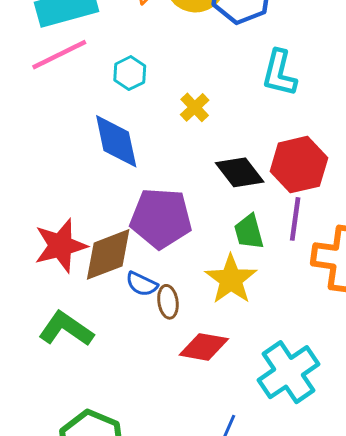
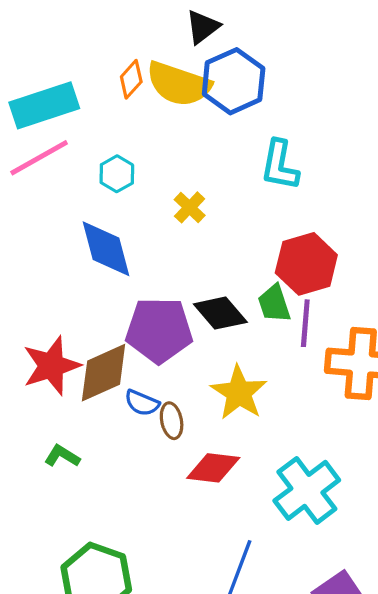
black diamond: (240, 172) -> (220, 313), moved
green trapezoid: (249, 232) -> (274, 304), moved
green L-shape: (66, 329) -> (62, 456), size x0.6

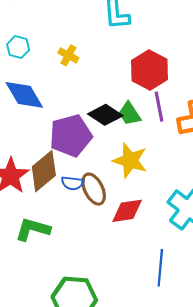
green trapezoid: (274, 304) -> (129, 114), moved
brown ellipse: (172, 421) -> (94, 189), size x1.4
green L-shape: (62, 456) -> (33, 229), size x1.6

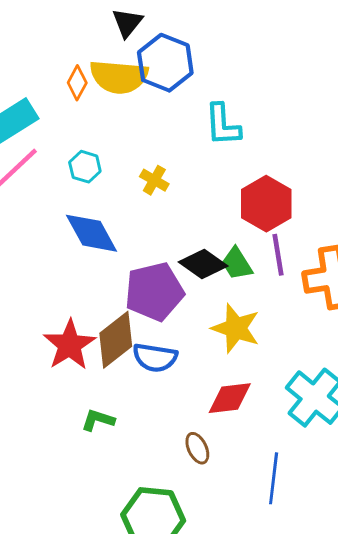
blue semicircle: (72, 183) -> (155, 358), size x1.4
brown ellipse: (94, 189) -> (197, 448), moved, size x0.7
green L-shape: (33, 229) -> (98, 420), size x0.7

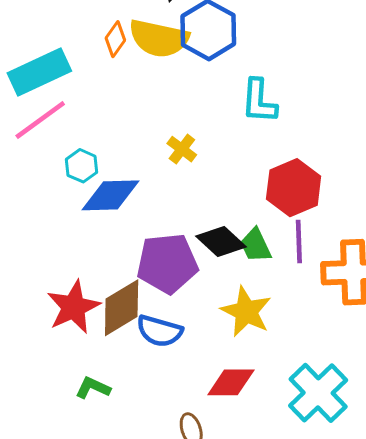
cyan hexagon: (85, 167) -> (82, 166), moved
blue diamond: (92, 233) -> (111, 195), turned -70

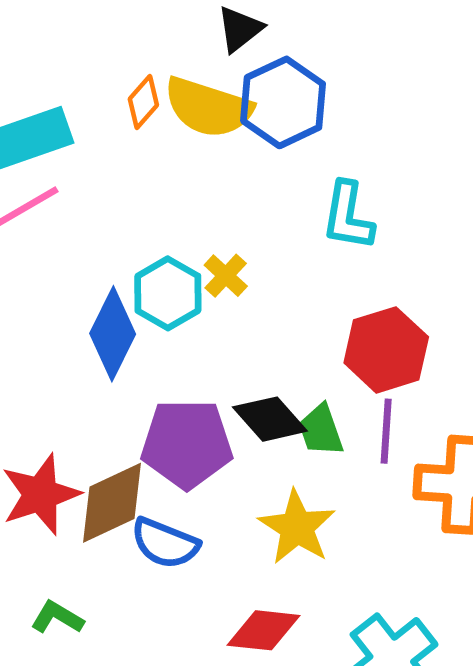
cyan hexagon: (82, 166) -> (168, 293), moved, size x1.4
blue diamond: (111, 195) -> (113, 334), turned -68

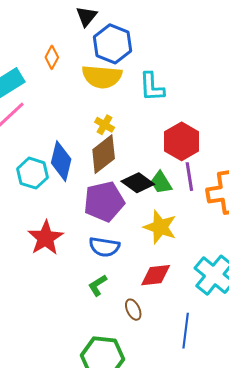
yellow semicircle: (208, 107) -> (102, 77), moved
cyan hexagon: (168, 293) -> (32, 173), moved
brown diamond: (112, 503) -> (104, 154), moved
green L-shape: (57, 618) -> (98, 285), moved, turned -50

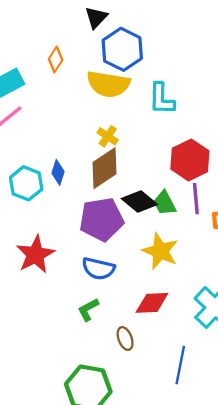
blue diamond: (61, 161) -> (58, 172), size x0.6

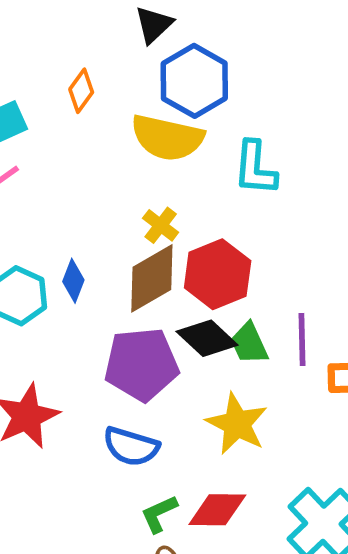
red hexagon: (190, 160) -> (218, 274), moved
green L-shape: (88, 310) -> (159, 514), moved

